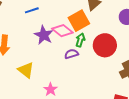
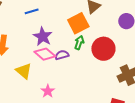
pink diamond: (62, 31) -> (45, 54), moved
purple semicircle: (71, 54) -> (62, 55), moved

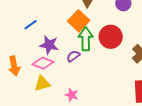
green arrow: (79, 43) -> (86, 39), size x1.6
pink diamond: (45, 54) -> (43, 63), moved
yellow triangle: (24, 71) -> (42, 84), turned -36

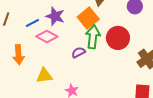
blue line: (31, 25) -> (32, 23), moved
purple star: (49, 45) -> (55, 16), moved
pink diamond: (43, 63) -> (47, 37), moved

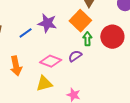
pink diamond: (47, 37) -> (51, 61), moved
green arrow: (93, 37) -> (87, 39), size x0.6

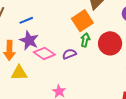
purple star: (47, 23) -> (29, 40), moved
yellow triangle: (44, 84) -> (19, 73), moved

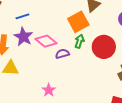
pink diamond: (44, 53) -> (46, 41), moved

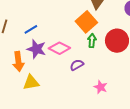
purple semicircle: (62, 54) -> (77, 65), moved
pink star: (49, 90) -> (101, 87), moved

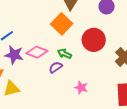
green arrow: (92, 41) -> (65, 54), moved, turned -64

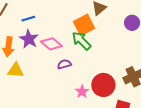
red circle: (94, 40) -> (103, 85), moved
green arrow: (65, 54) -> (81, 41), moved, size x1.5

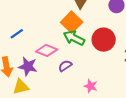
purple star: (29, 39) -> (28, 66), moved
red circle: (103, 85) -> (104, 40), moved

